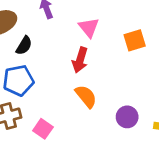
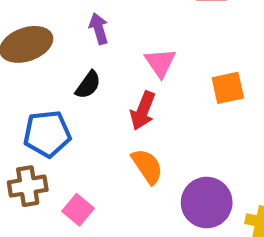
black semicircle: (24, 46) -> (88, 85), moved
purple circle: (127, 117) -> (207, 203), size x1.5

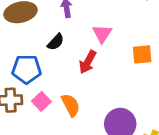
orange semicircle: (147, 166) -> (71, 105), moved
pink square: (78, 210) -> (41, 101), moved

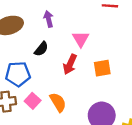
orange square: (142, 54) -> (102, 68), moved

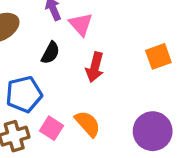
pink triangle: (81, 39) -> (81, 24), moved
orange square: (102, 68) -> (158, 56), moved

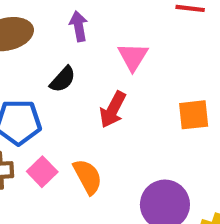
pink triangle: (81, 24) -> (133, 57), moved

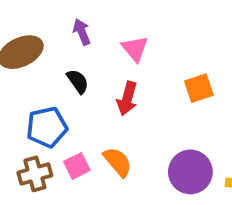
black semicircle: (63, 79) -> (78, 81), turned -65
pink square: (42, 172) -> (77, 166), turned 30

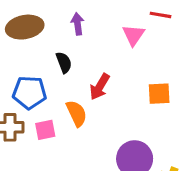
pink triangle: (135, 49) -> (133, 35), moved
orange semicircle: (118, 162) -> (77, 113), moved

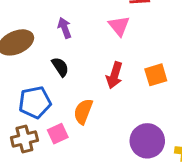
red arrow: (100, 87) -> (114, 75), moved
orange semicircle: (77, 113) -> (83, 111), turned -120

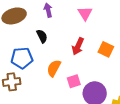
orange square: (156, 75) -> (106, 49), turned 35
pink square: (58, 134) -> (74, 81), moved

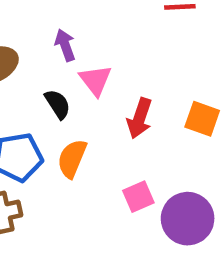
pink triangle: (85, 13) -> (95, 80), moved
orange semicircle: (54, 68) -> (72, 159), moved

